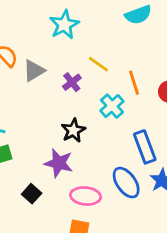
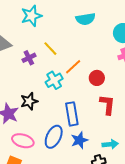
orange line: (134, 83) -> (73, 67), turned 54
black star: (73, 130) -> (29, 101), moved
blue ellipse: (126, 183) -> (54, 137), turned 50

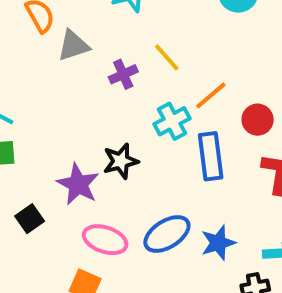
blue rectangle: (72, 114) -> (211, 156), moved
blue ellipse: (54, 137) -> (167, 234), turned 30

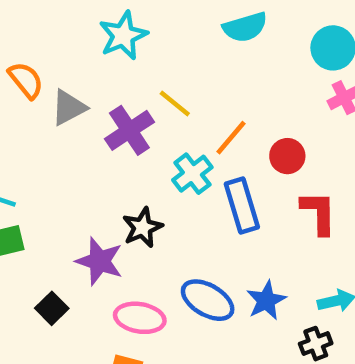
purple cross: (123, 74) -> (129, 130), size x1.5
blue ellipse: (167, 234) -> (208, 300), turned 72

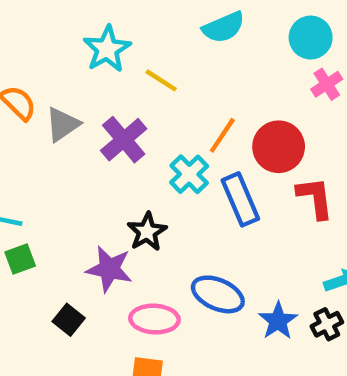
yellow line: (175, 104) -> (161, 80), moved
red circle: (287, 156) -> (279, 147), size x1.5
blue star: (266, 300) -> (278, 321), moved

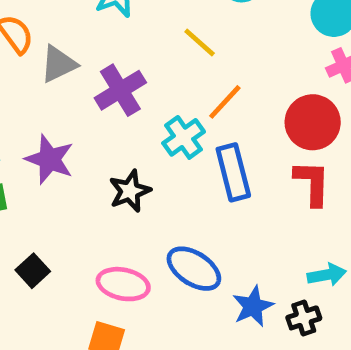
yellow line: (161, 80) -> (200, 42), moved
red circle: (279, 147) -> (313, 122), moved
purple star: (109, 269) -> (49, 159), moved

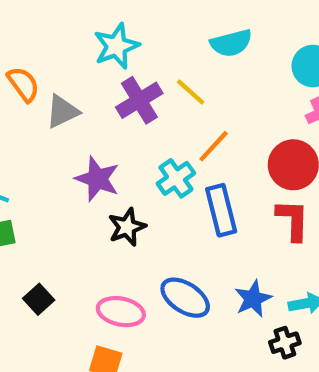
purple cross: (120, 90) -> (139, 100), moved
purple star: (49, 159) -> (97, 179), moved
blue star: (253, 306) -> (253, 299), moved

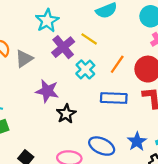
orange line: (214, 146) -> (117, 64), moved
cyan cross: (176, 178) -> (85, 69), moved
blue rectangle: (221, 210) -> (114, 98), turned -65

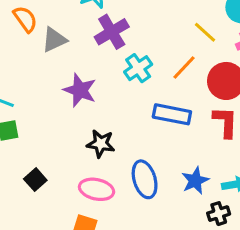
yellow line: (89, 39) -> (205, 32), moved
black star: (66, 114) -> (101, 144), moved, turned 30
blue ellipse: (102, 146) -> (145, 179), turned 40

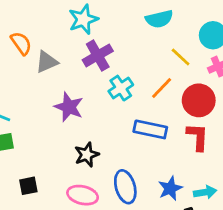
black star: (101, 144) -> (87, 155), turned -30
black square: (35, 180) -> (28, 186), turned 30

